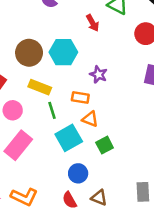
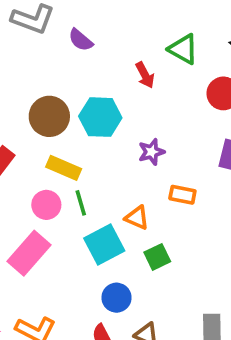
purple star: (99, 74) -> (151, 152), turned 30
orange rectangle: (80, 97) -> (182, 195), moved
pink circle: (13, 110) -> (46, 205), moved

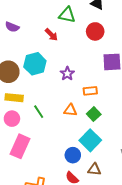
yellow rectangle: (64, 168) -> (14, 98), moved
pink circle: (46, 205) -> (12, 119), moved
cyan square: (104, 245) -> (90, 140), moved
green square: (157, 257) -> (94, 114), moved

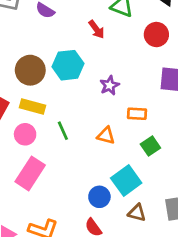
green square: (94, 114) -> (150, 146), moved
brown triangle: (94, 170) -> (137, 213), moved

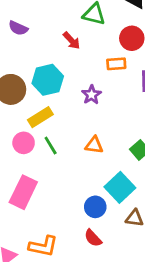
yellow rectangle: (32, 106) -> (40, 117), moved, turned -40
orange rectangle: (137, 114) -> (116, 64), moved
pink circle: (25, 134) -> (24, 143), moved

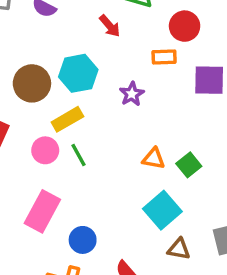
orange triangle: (94, 145) -> (154, 159), moved
blue circle: (95, 207) -> (83, 240), moved

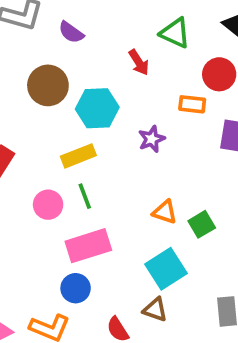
brown circle: (32, 83) -> (48, 85), moved
pink circle: (45, 150) -> (48, 205), moved
pink rectangle: (42, 211) -> (88, 246), moved, turned 36
brown triangle: (179, 249) -> (155, 310), moved

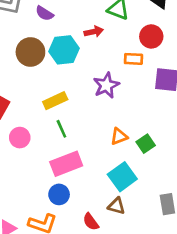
red arrow: (139, 62) -> (94, 32), turned -66
cyan hexagon: (97, 108) -> (64, 50), moved
purple star: (152, 139) -> (106, 85), size x1.4
pink circle: (48, 205) -> (20, 138), moved
orange triangle: (165, 212) -> (119, 136), turned -36

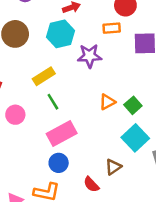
cyan hexagon: (64, 50) -> (61, 34), moved
purple star: (106, 85) -> (89, 56), turned 30
cyan square: (122, 177) -> (135, 138), moved
brown triangle: (116, 206) -> (113, 167), turned -42

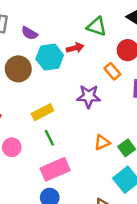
orange rectangle: (112, 28) -> (112, 71), turned 49
cyan hexagon: (61, 34) -> (50, 57), moved

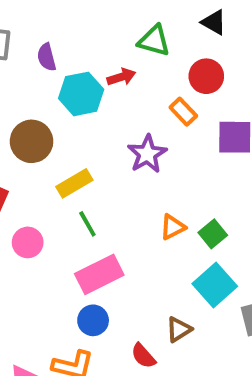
purple semicircle: (30, 33) -> (47, 57), turned 49
brown circle: (18, 69) -> (32, 141), moved
purple star: (89, 96) -> (147, 154), turned -30

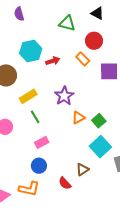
purple semicircle: (47, 57) -> (19, 14), moved
red arrow: (121, 77) -> (53, 61), moved
purple star: (147, 154) -> (64, 96), moved
pink rectangle: (99, 274) -> (42, 142), size x0.6

